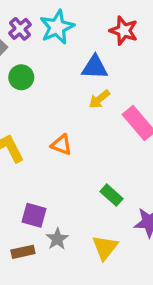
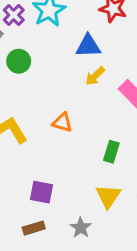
green rectangle: (111, 195) -> (111, 152), moved, turned 70
gray star: (57, 239) -> (81, 228), moved
yellow triangle: (105, 247) -> (108, 196), moved

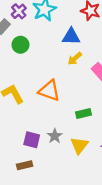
orange triangle: (62, 123) -> (49, 91), size x1.5
green rectangle: (111, 152) -> (83, 114), turned 56
gray star: (81, 228) -> (55, 136), moved

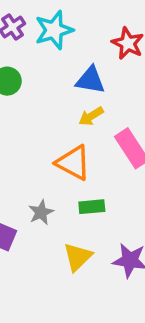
orange triangle: (49, 91) -> (73, 163), moved
gray star: (55, 136) -> (41, 212), moved

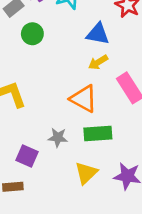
green rectangle: (92, 207) -> (98, 134), size x1.4
gray star: (41, 212) -> (58, 137), turned 30

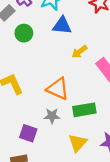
blue triangle: (98, 34) -> (62, 26), moved
orange triangle: (84, 99) -> (58, 89), moved

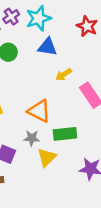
yellow triangle: (78, 143) -> (47, 157), moved

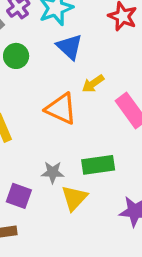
blue triangle: (47, 47) -> (70, 47), turned 36
orange triangle: (39, 111) -> (61, 109), moved

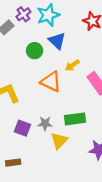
green circle: (16, 56) -> (35, 51), moved
purple square: (19, 196) -> (22, 128), moved

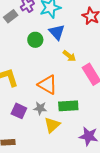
yellow arrow: (72, 65) -> (69, 56), turned -112
orange triangle: (51, 82) -> (48, 85), moved

